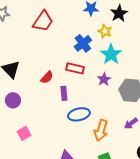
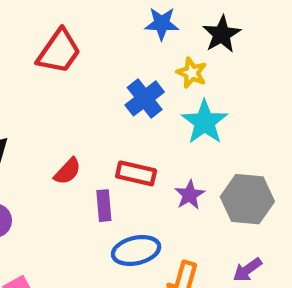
red rectangle: (75, 68) -> (136, 173), moved
purple star: (104, 79) -> (190, 195), moved

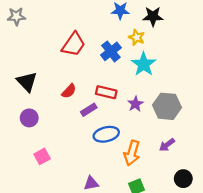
black star: (222, 34) -> (153, 16), turned 30
red trapezoid: (59, 51) -> (74, 44), moved
purple rectangle: (104, 206) -> (89, 110), turned 63

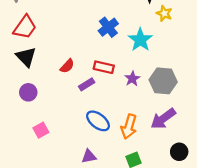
yellow star: (137, 37) -> (164, 13), moved
red trapezoid: (74, 44) -> (25, 27), moved
blue ellipse: (106, 134) -> (98, 121), moved, turned 50
purple arrow: (167, 145) -> (163, 119), size x1.6

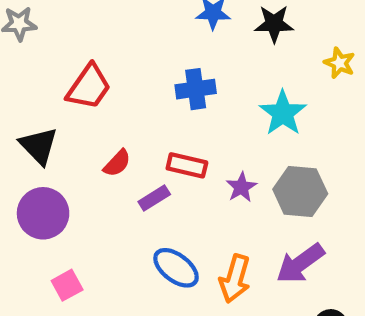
yellow star: (164, 13) -> (339, 63), moved
red trapezoid: (25, 27) -> (89, 87), moved
blue cross: (108, 27) -> (196, 89), turned 30
cyan star: (140, 40) -> (283, 113), moved
purple circle: (28, 92) -> (43, 213), size x1.5

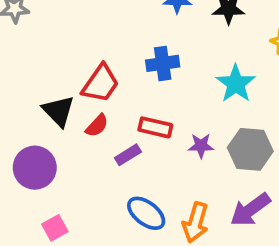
red trapezoid: (89, 87) -> (101, 84), moved
black triangle: (39, 146) -> (58, 111), moved
purple star: (241, 187) -> (201, 146), turned 30

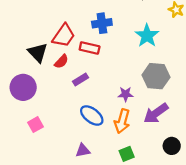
red rectangle: (155, 127) -> (90, 48), moved
purple star: (201, 146) -> (126, 94), moved

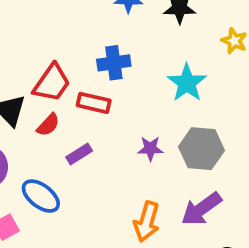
purple star: (126, 94) -> (150, 149), moved
blue ellipse: (92, 116) -> (41, 196), moved

